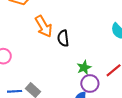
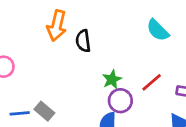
orange arrow: (44, 26) -> (57, 26), turned 45

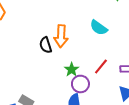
orange arrow: (57, 26) -> (61, 36), moved

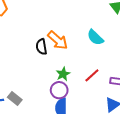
orange arrow: (61, 36) -> (58, 40), turned -60
purple circle: (80, 84) -> (59, 90), moved

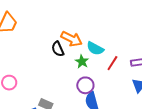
cyan semicircle: (95, 37) -> (95, 48), moved
green star: (63, 74) -> (82, 62), moved

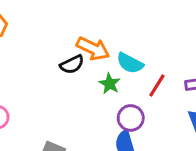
black semicircle: (58, 49) -> (72, 64), turned -91
purple circle: (85, 85) -> (131, 118), moved

